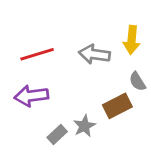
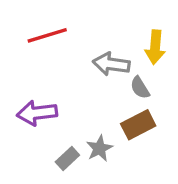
red line: (37, 54) -> (47, 35), moved
gray semicircle: (137, 81) -> (140, 88), moved

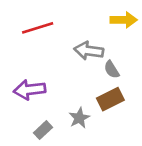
yellow arrow: (155, 47) -> (124, 20), moved, turned -95
gray rectangle: (67, 159) -> (43, 130), moved

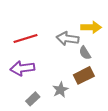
yellow arrow: (124, 20) -> (91, 27), moved
red line: (38, 28) -> (26, 39), moved

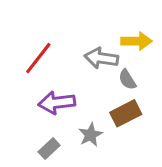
red line: (26, 39) -> (38, 58), turned -35
purple arrow: (22, 68) -> (57, 103), moved

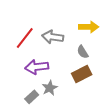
gray arrow: (101, 58) -> (53, 37), moved
gray star: (90, 135) -> (50, 88), moved

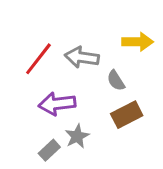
gray semicircle: (83, 52) -> (116, 81), moved

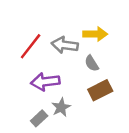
yellow arrow: (138, 42) -> (95, 34), moved

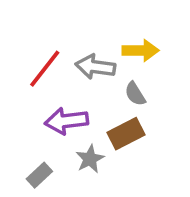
brown rectangle: (100, 90) -> (126, 134), moved
gray rectangle: (39, 118) -> (39, 175), moved

